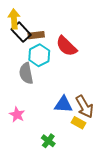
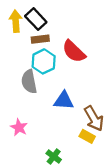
black rectangle: (21, 32) -> (36, 19), moved
blue triangle: (63, 105) -> (64, 101), moved

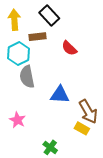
black rectangle: (36, 19) -> (49, 16), moved
red semicircle: (74, 51) -> (69, 48), size x0.7
cyan hexagon: (44, 61) -> (19, 54), moved

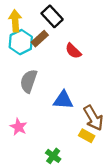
brown rectangle: (38, 37) -> (40, 39), turned -35
cyan hexagon: (19, 54) -> (21, 42), moved
gray semicircle: (27, 77) -> (29, 81), turned 30

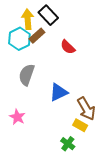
yellow arrow: (15, 21) -> (28, 19), moved
blue triangle: (63, 100) -> (59, 92), turned -30
green cross: (53, 156) -> (68, 144), moved

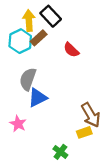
blue triangle: (59, 92) -> (38, 98), moved
yellow rectangle: (80, 125) -> (84, 132), turned -48
green cross: (68, 144) -> (60, 152), moved

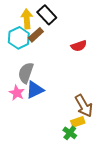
red semicircle: (71, 50) -> (79, 46), moved, turned -63
pink star: (18, 124) -> (17, 93), moved
green cross: (60, 152) -> (70, 133), moved

